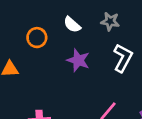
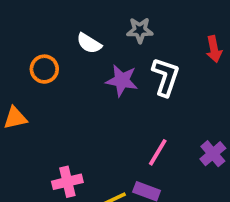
purple star: (78, 60) -> (122, 80), moved

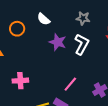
gray star: (140, 30) -> (83, 18), moved
pink cross: (67, 182) -> (20, 81), moved

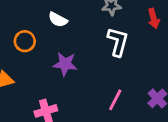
purple star: (58, 42) -> (65, 64), moved

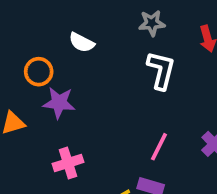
purple star: (65, 64) -> (59, 103), moved

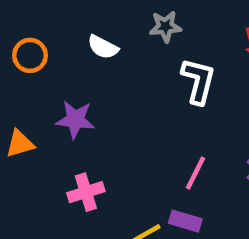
gray star: (152, 23) -> (165, 27), moved
orange circle: (39, 72) -> (30, 55), moved

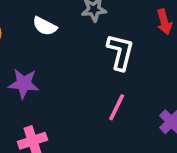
pink line: (195, 173) -> (117, 107), moved

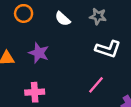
white L-shape: (120, 52) -> (108, 49), turned 80

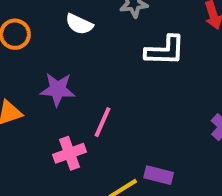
pink line: (96, 85) -> (103, 122), moved

